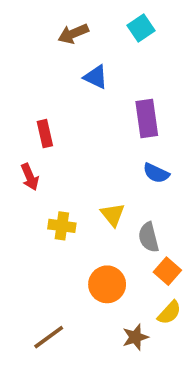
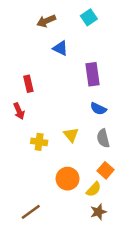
gray semicircle: (149, 237) -> (103, 138), moved
yellow semicircle: (169, 313) -> (94, 189), moved
brown star: (135, 337) -> (98, 212), moved

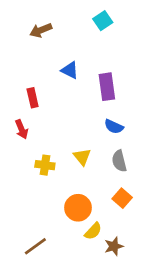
brown arrow: (46, 21) -> (41, 30), moved
blue triangle: (60, 48) -> (70, 70), moved
yellow semicircle: (94, 189) -> (93, 231), moved

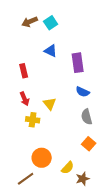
cyan square: (103, 21) -> (51, 23), moved
red arrow: (22, 129) -> (25, 99), moved
yellow triangle: (82, 157) -> (50, 104), moved
orange circle: (78, 208) -> (42, 158), moved

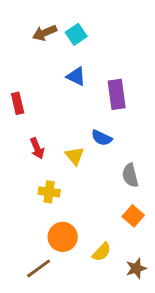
red rectangle: (24, 71) -> (18, 103), moved
blue semicircle: (83, 92) -> (102, 138), moved
yellow cross: (33, 120) -> (49, 192), moved
brown star: (83, 179) -> (136, 268), moved

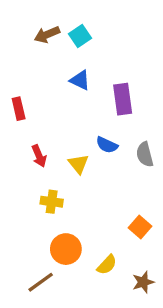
gray semicircle: (130, 175) -> (145, 154), moved

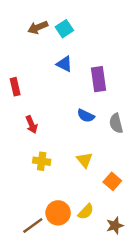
yellow triangle: (78, 164) -> (85, 160), moved
orange circle: (66, 249) -> (58, 213), moved

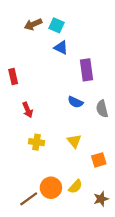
cyan square: (64, 29) -> (56, 25), turned -32
blue triangle: (64, 64) -> (61, 48), moved
orange square: (112, 181) -> (99, 160), turned 32

